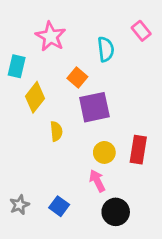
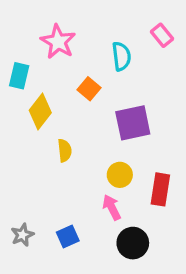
purple square: (94, 107) -> (133, 123), moved
red rectangle: (138, 150) -> (160, 189), moved
blue square: (59, 206) -> (68, 237), turned 30

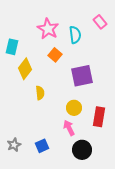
pink star: (58, 42) -> (48, 29), moved

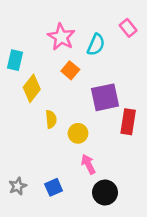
cyan semicircle: (75, 35) -> (96, 45), turned 30
yellow circle: (74, 108) -> (78, 133), moved
red rectangle: (99, 117) -> (128, 122), moved

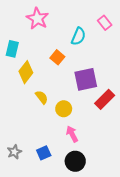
pink star: (61, 37) -> (37, 19), moved
yellow semicircle: (51, 119) -> (42, 97), turned -32
red rectangle: (128, 122) -> (105, 99), turned 36
black circle: (105, 192) -> (75, 161), moved

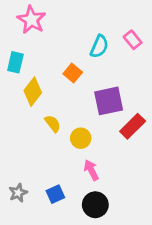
pink star: (37, 19) -> (31, 20), moved
pink rectangle: (105, 23) -> (133, 40), moved

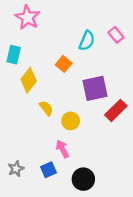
pink arrow: (91, 170) -> (62, 149), moved

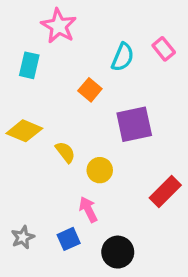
pink star: (28, 17) -> (59, 26), moved
cyan rectangle: (14, 55) -> (29, 65), moved
yellow diamond: (29, 80) -> (24, 131), moved, turned 75
red rectangle: (116, 110) -> (165, 191), moved

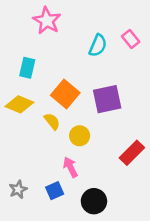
cyan rectangle: (29, 65) -> (27, 68), moved
orange square: (90, 90) -> (65, 94), moved, size x1.5

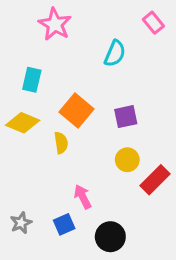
pink rectangle: (131, 39) -> (153, 23), moved
purple square: (107, 99) -> (126, 117), size x0.7
yellow semicircle: (52, 121) -> (61, 143), turned 30
yellow circle: (80, 136) -> (127, 160), moved

